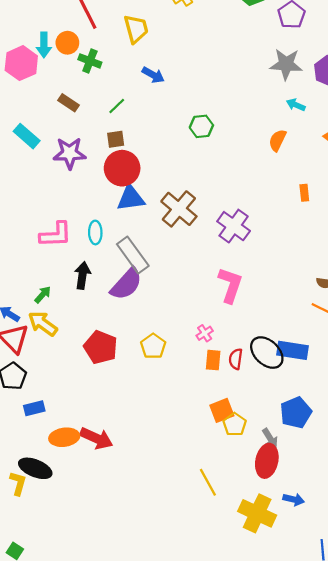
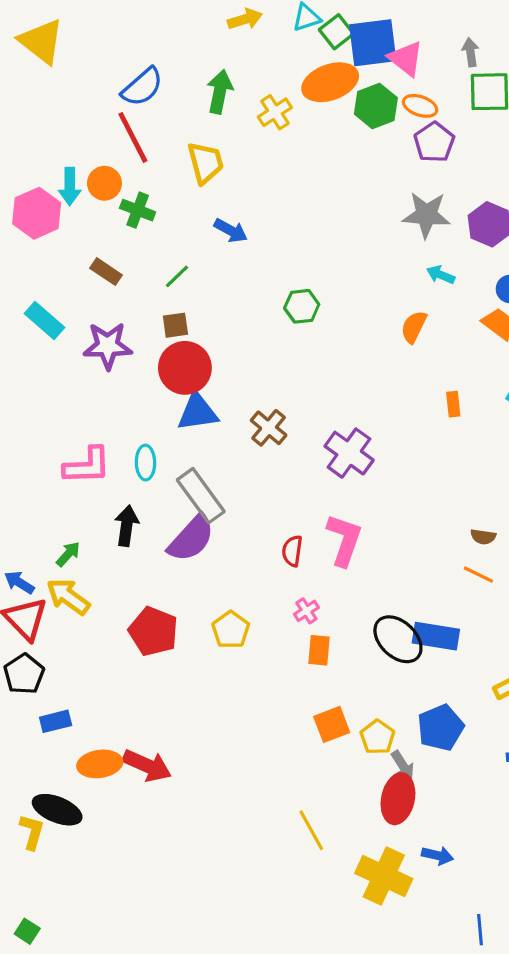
brown cross: (179, 209) -> (269, 428), size x0.7
red semicircle: (236, 359) -> (292, 551), moved
yellow pentagon: (235, 424) -> (377, 737), moved

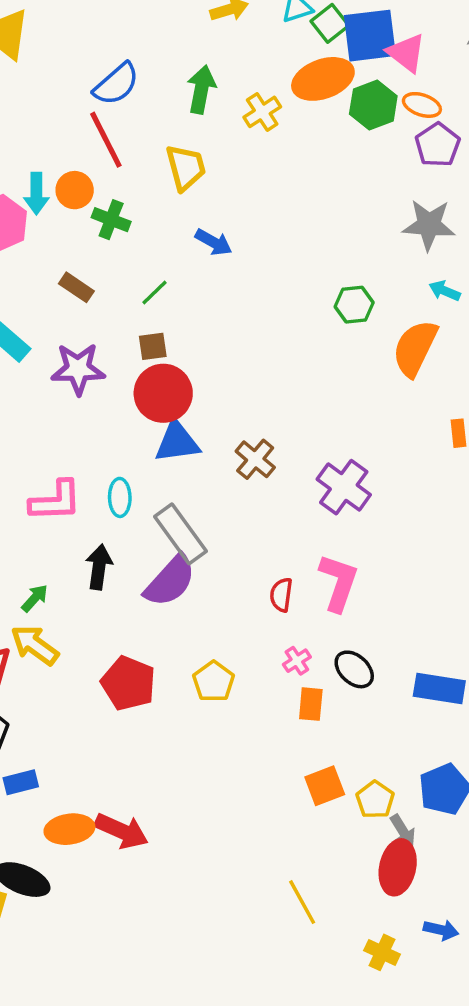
green hexagon: (302, 306) -> (354, 305), moved
orange semicircle: (414, 327) -> (415, 348), size x1.6
black ellipse: (398, 639) -> (354, 669), moved, size x0.7
yellow cross: (384, 876) -> (382, 952), size x0.6

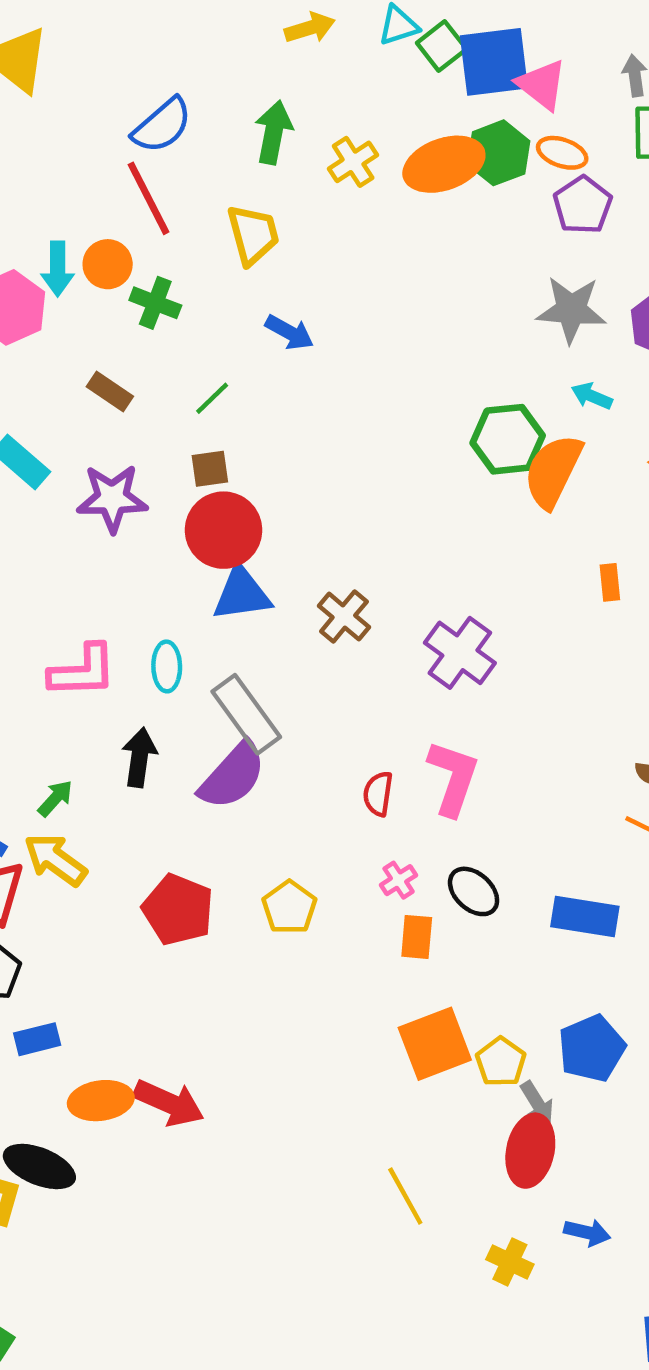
orange ellipse: (323, 79) -> (444, 164), moved
green hexagon: (354, 305) -> (508, 439), moved, size x1.4
orange square: (325, 786) -> (435, 1044), size x1.4

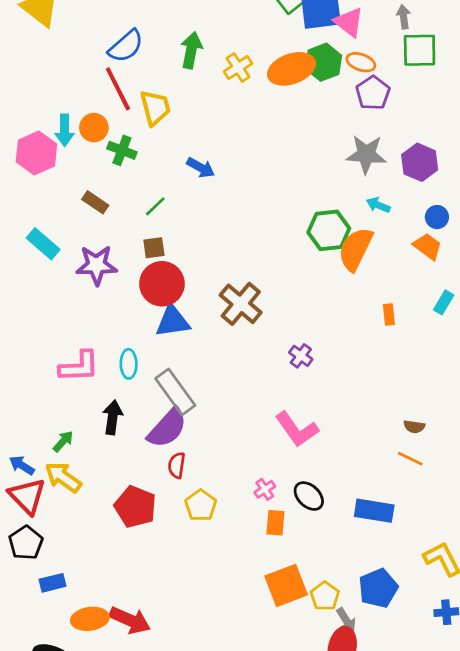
yellow trapezoid: (253, 235) -> (155, 108), moved
brown cross: (344, 616) -> (241, 304), moved, size x1.4
purple cross: (460, 653) -> (301, 356), size x0.6
pink L-shape: (453, 778) -> (297, 429), turned 126
red semicircle: (378, 794) -> (177, 465), moved

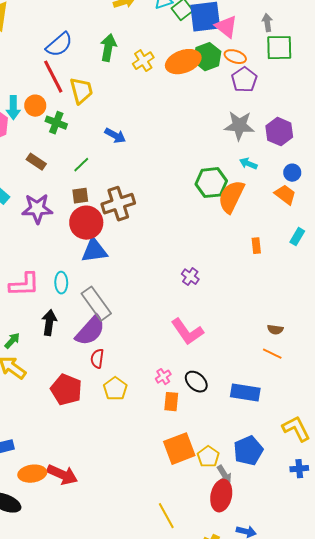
brown cross: (241, 304) -> (118, 204), moved, turned 32

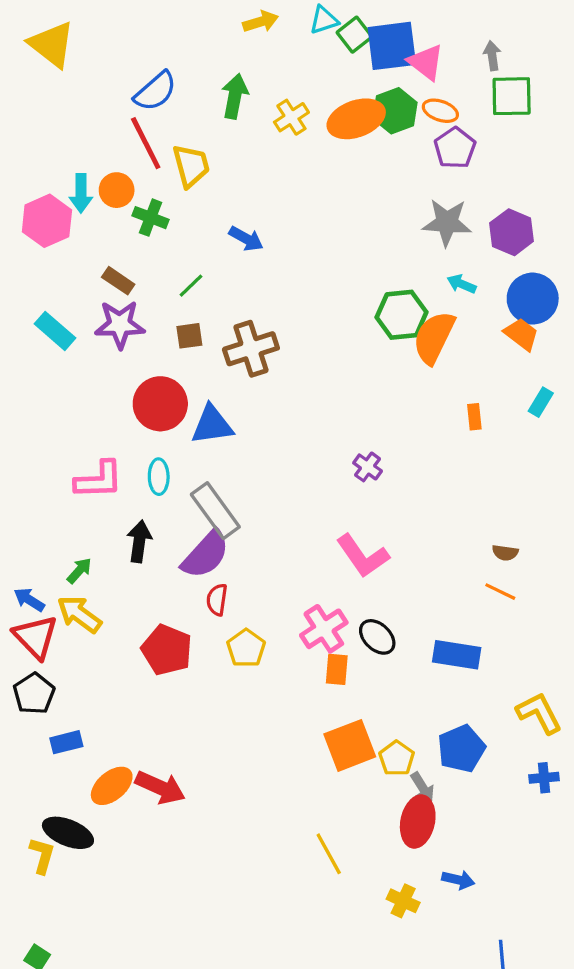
blue circle: (292, 173) -> (533, 299), size x1.8
purple star: (37, 209) -> (120, 324), moved
red circle: (86, 223) -> (160, 404), moved
pink cross: (163, 377) -> (324, 629), size x1.8
orange ellipse: (32, 474) -> (112, 786), turned -32

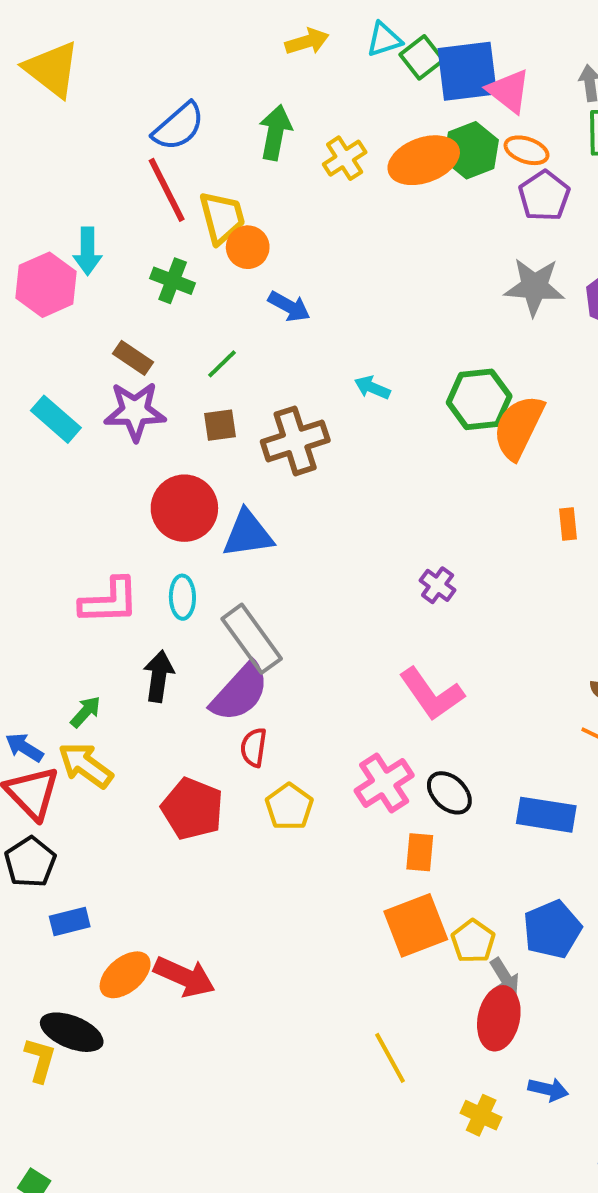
orange circle: (117, 190) -> (248, 247), moved
cyan arrow: (461, 284) -> (372, 388), moved
orange rectangle: (337, 669) -> (420, 852), moved

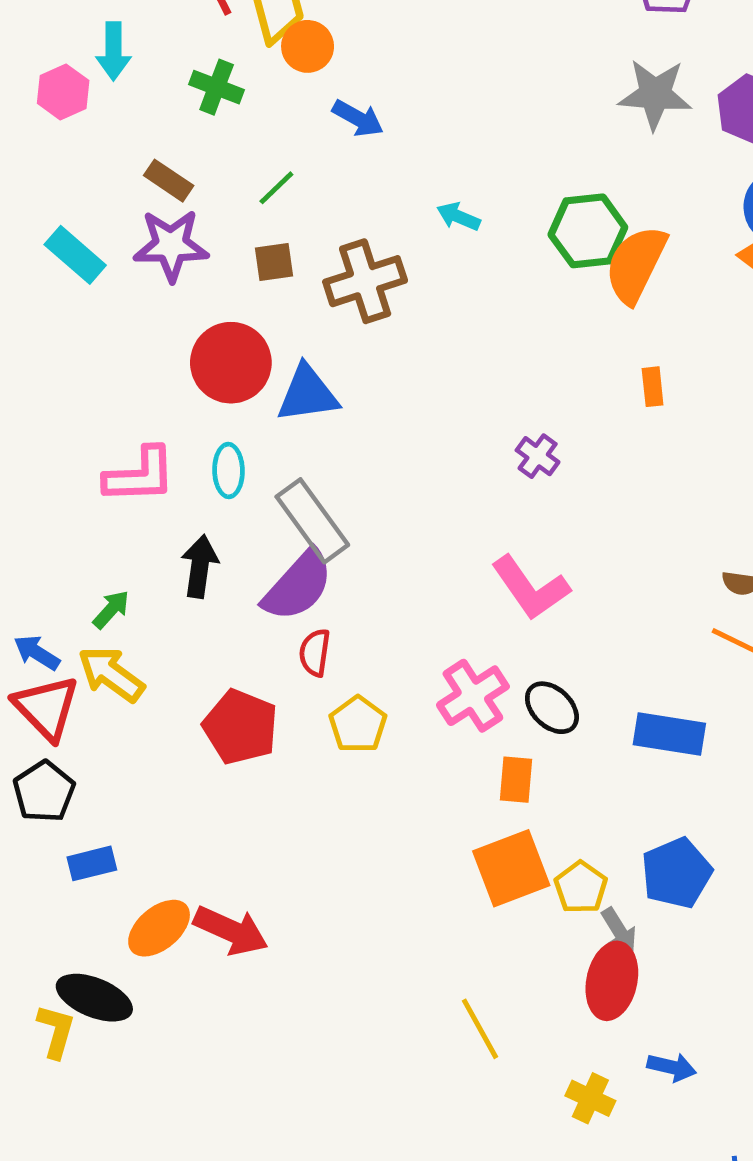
pink hexagon: (46, 285) -> (63, 92), size x0.7
orange rectangle: (568, 524) -> (653, 387), moved

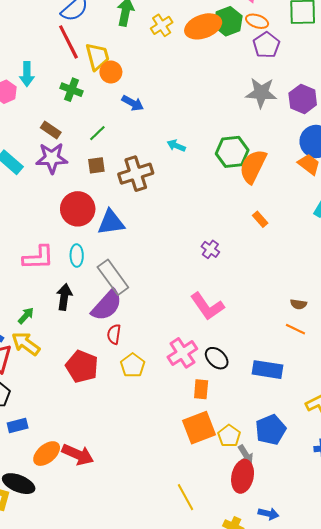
orange rectangle: (653, 387) -> (260, 219), turned -35

